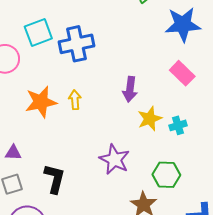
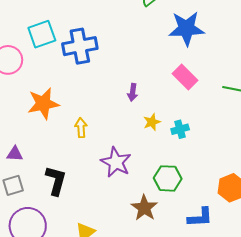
purple arrow: (130, 89) -> (133, 92), size x0.7
yellow arrow: (75, 100) -> (81, 128), moved
yellow star: (150, 119) -> (152, 122), size x0.7

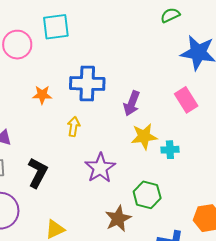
blue cross: (80, 46) -> (87, 84), moved
purple arrow: (133, 92) -> (132, 103), size x1.4
orange star: (43, 104) -> (42, 95), size x0.6
yellow star: (152, 122) -> (144, 136), size x1.5

